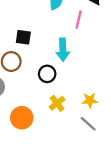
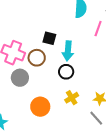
cyan arrow: (63, 50) -> (68, 51), moved

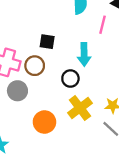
cyan arrow: (68, 51) -> (84, 54), moved
yellow cross: (72, 98) -> (80, 108), size x1.5

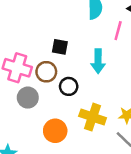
black circle: (70, 79) -> (69, 86), moved
yellow cross: (80, 108) -> (93, 117), turned -35

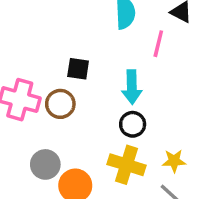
black circle: (69, 86) -> (133, 124), moved
gray circle: (28, 98) -> (45, 164), moved

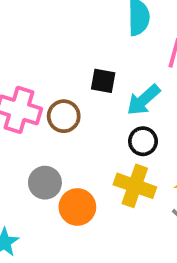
black square: (78, 69) -> (103, 81), moved
cyan arrow: (132, 87) -> (143, 100), turned 48

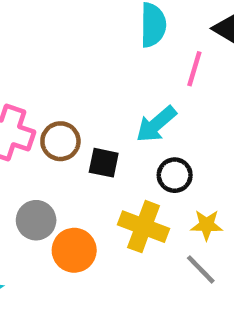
black square: (103, 81) -> (104, 163), moved
black circle: (143, 141) -> (175, 175), moved

